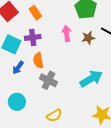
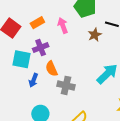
orange rectangle: (35, 13) -> (37, 23), turned -72
pink arrow: (67, 34) -> (63, 26), moved

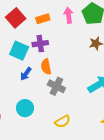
pink arrow: (63, 26) -> (69, 15), moved

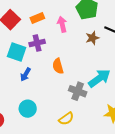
pink arrow: (69, 15) -> (62, 24), moved
orange semicircle: (46, 67) -> (58, 66), moved
gray cross: (56, 86) -> (78, 91), moved

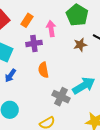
orange rectangle: (37, 18) -> (27, 20), turned -40
purple cross: (37, 43) -> (34, 43), moved

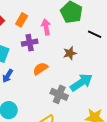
brown star: (80, 45) -> (70, 53), moved
orange semicircle: (43, 70) -> (40, 69), turned 70

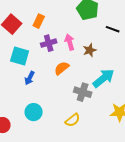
pink arrow: (46, 27) -> (70, 42), moved

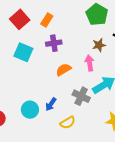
pink arrow: (70, 42) -> (90, 63), moved
brown star: (90, 50) -> (99, 45), moved
blue arrow: (30, 78) -> (51, 104), moved

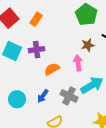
purple cross: (54, 43) -> (37, 50), moved
blue arrow: (51, 104) -> (43, 96), moved
cyan circle: (30, 110) -> (17, 99), moved

